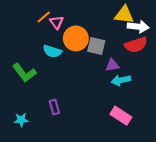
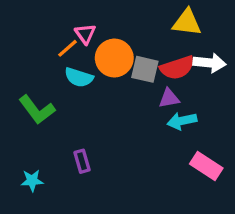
orange line: (44, 17) -> (68, 48), moved
white arrow: (138, 27) -> (209, 63), moved
red semicircle: (136, 45) -> (177, 68), moved
pink rectangle: (121, 116) -> (206, 166), moved

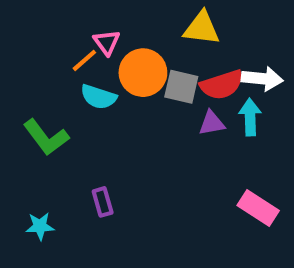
yellow triangle: (187, 23) -> (202, 28), moved
cyan arrow: (182, 121) -> (250, 117), moved, turned 100

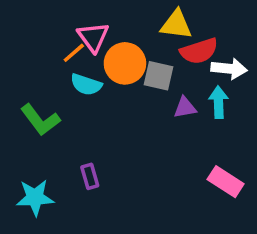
pink triangle: (107, 42) -> (93, 37), size x1.4
red semicircle: (222, 85) -> (199, 51), moved
cyan star: (40, 226) -> (35, 197), size x1.5

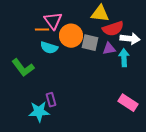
orange line: (74, 53) -> (42, 30), turned 40
purple triangle: (185, 108) -> (109, 49), moved
cyan star: (35, 197) -> (39, 112), moved

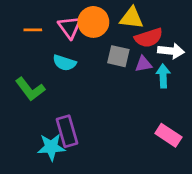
orange line: (42, 30) -> (33, 30), moved
orange circle: (71, 36) -> (93, 22), moved
purple rectangle: (51, 100) -> (67, 131), size x1.6

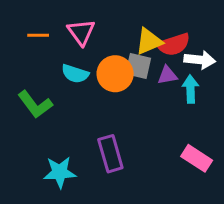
yellow triangle: (132, 18) -> (149, 41), moved, turned -30
orange circle: (93, 22) -> (115, 74), moved
purple rectangle: (67, 131) -> (110, 154), moved

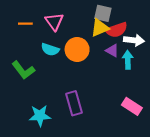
gray square: (138, 66) -> (103, 13), moved
purple triangle: (167, 75) -> (112, 51), turned 40

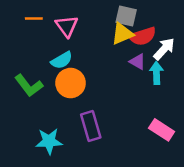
orange line: (25, 24) -> (34, 19), moved
white arrow: (134, 40) -> (164, 49), turned -54
cyan semicircle: (50, 49) -> (62, 60), turned -48
orange circle: (77, 49) -> (71, 83), moved

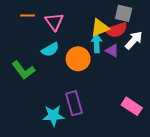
gray square: (126, 16) -> (124, 13), moved
cyan arrow: (156, 73) -> (97, 43), moved
orange circle: (71, 83) -> (78, 59), moved
cyan star: (49, 141) -> (53, 116), moved

